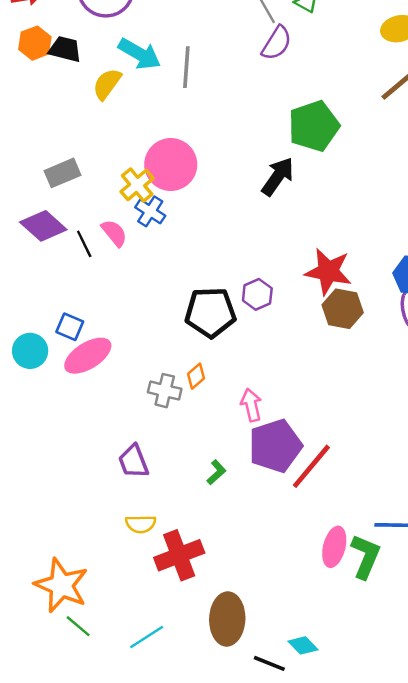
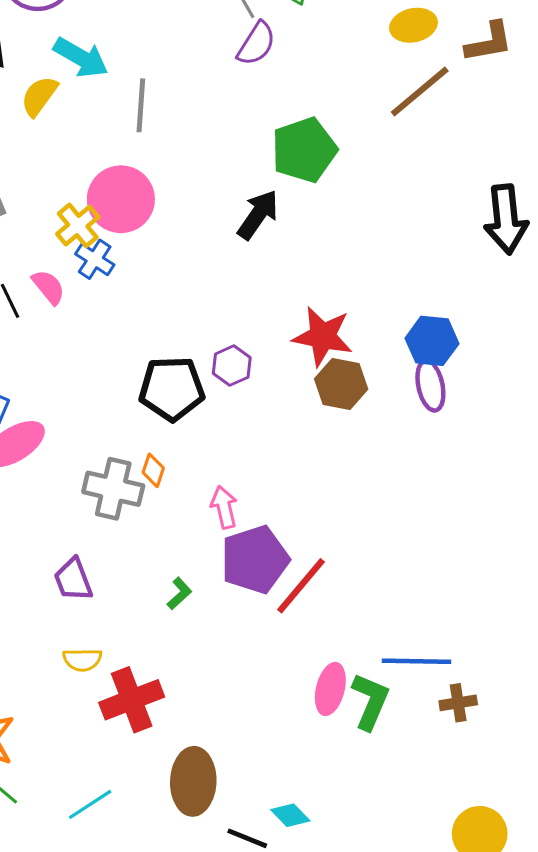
gray line: (186, 67) -> (141, 105), moved
orange diamond: (196, 376) -> (153, 470), turned -30
gray cross: (165, 391) -> (113, 489), size x1.4

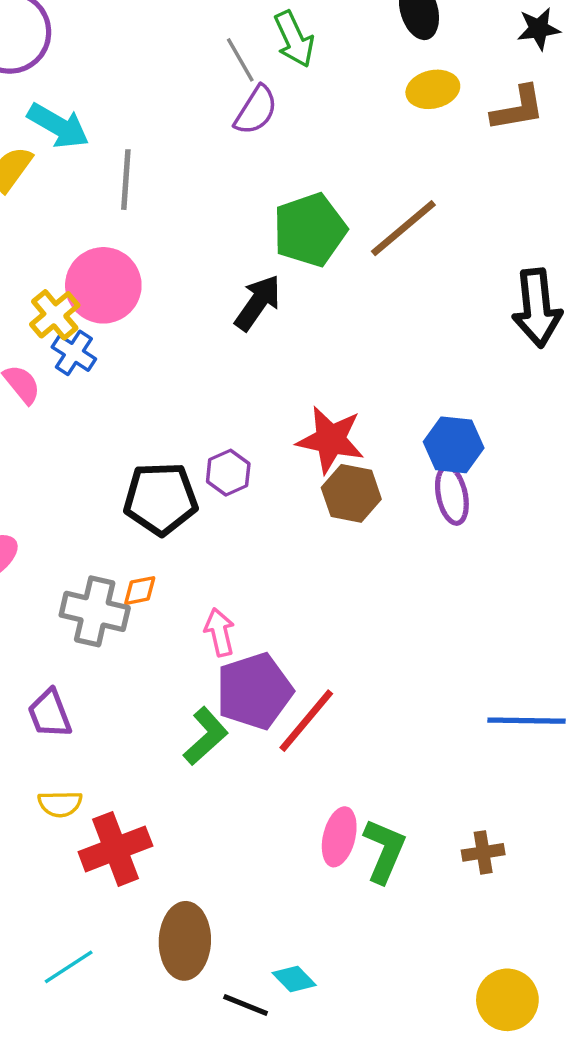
brown line: (420, 91) -> (403, 228), moved
orange diamond: (153, 470) -> (140, 591), turned 60
green L-shape: (179, 593) -> (206, 736), moved, size x1.6
blue line: (417, 661) -> (526, 721), moved

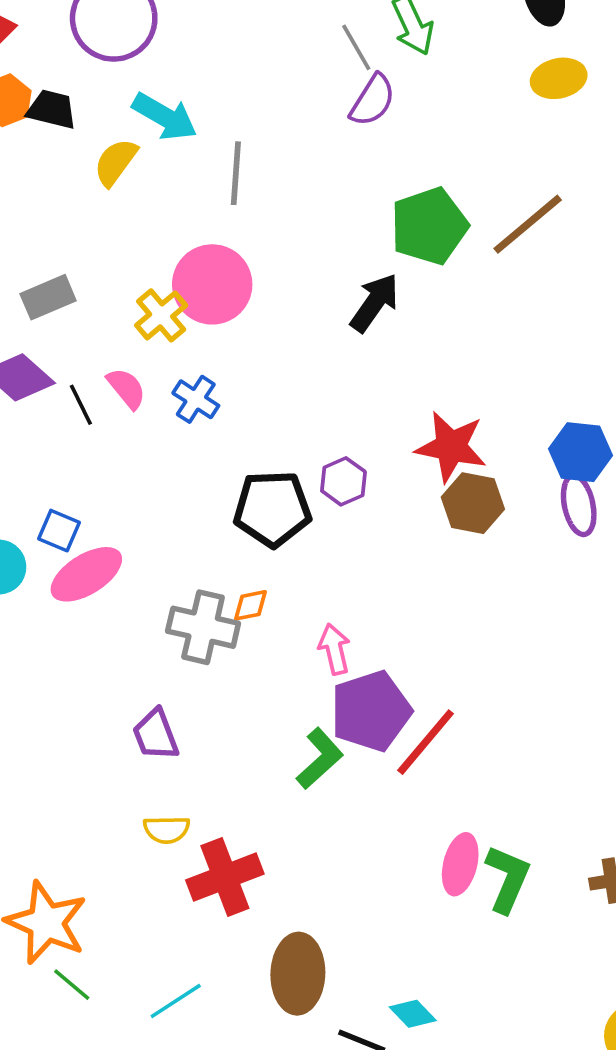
blue cross: (74, 353) -> (196, 399), moved

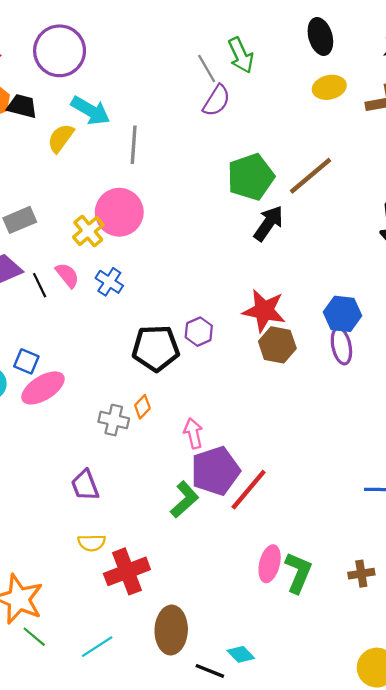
black arrow: (374, 303) -> (268, 223), moved
orange diamond: (250, 605) -> (142, 407), turned -35
gray cross: (203, 627) -> (114, 420), size x0.7

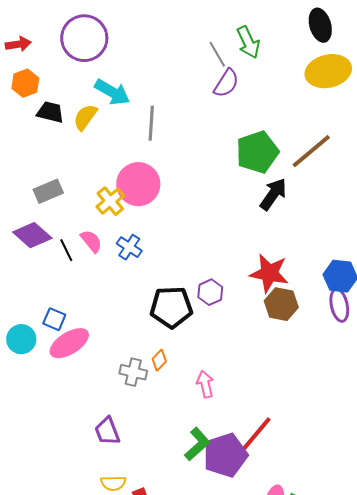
yellow ellipse: (329, 87) -> (328, 71), size x1.5
black trapezoid: (22, 106) -> (50, 112), moved
purple pentagon: (215, 471) -> (225, 455), moved

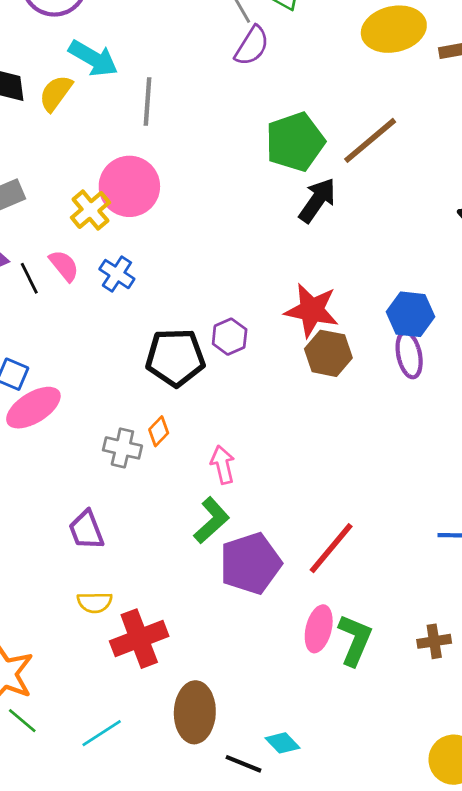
red line: (255, 435) -> (331, 548), moved
green L-shape: (197, 444) -> (212, 520), moved

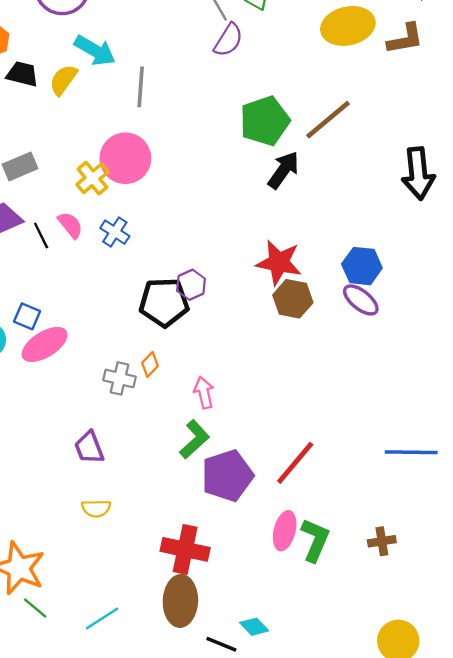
purple hexagon: (230, 337) -> (191, 285), moved
purple ellipse: (409, 355) -> (361, 300), turned -39
red cross: (139, 639) -> (185, 549), moved, turned 33

